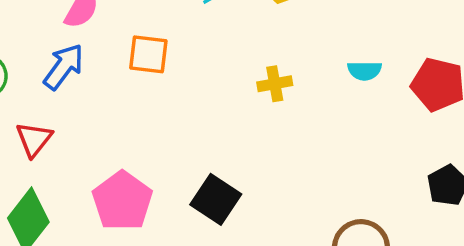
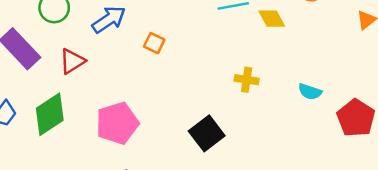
orange square: (148, 54) -> (154, 43), moved, size x0.7
black square: (216, 199) -> (207, 133), moved

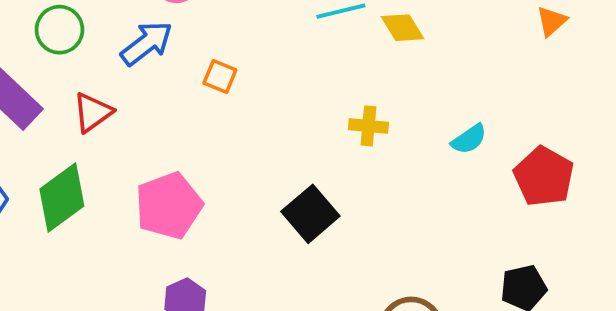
cyan semicircle: (310, 92) -> (469, 139), turned -50

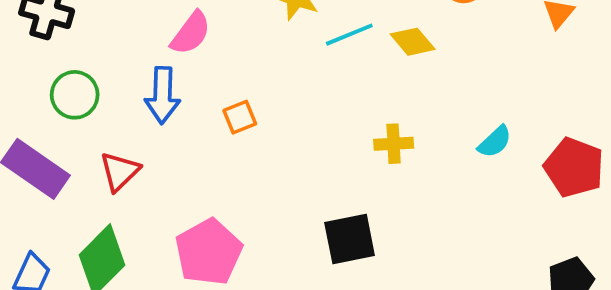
blue arrow: (147, 43) -> (163, 95), turned 138
orange square: (220, 77) -> (240, 117), turned -36
black square: (310, 214) -> (350, 239), turned 38

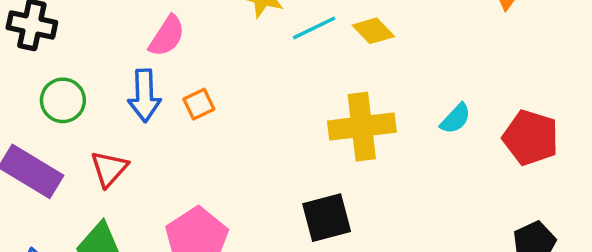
orange square: (240, 117) -> (199, 104), moved
yellow cross: (394, 144) -> (362, 127), size x1.8

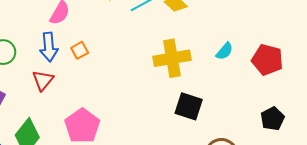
red triangle: (109, 169) -> (43, 80), moved
black square: (327, 218) -> (189, 106), moved, turned 36

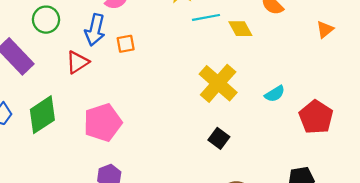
yellow cross: (172, 58) -> (218, 83), turned 33
black square: (189, 106) -> (219, 138), size x0.7

